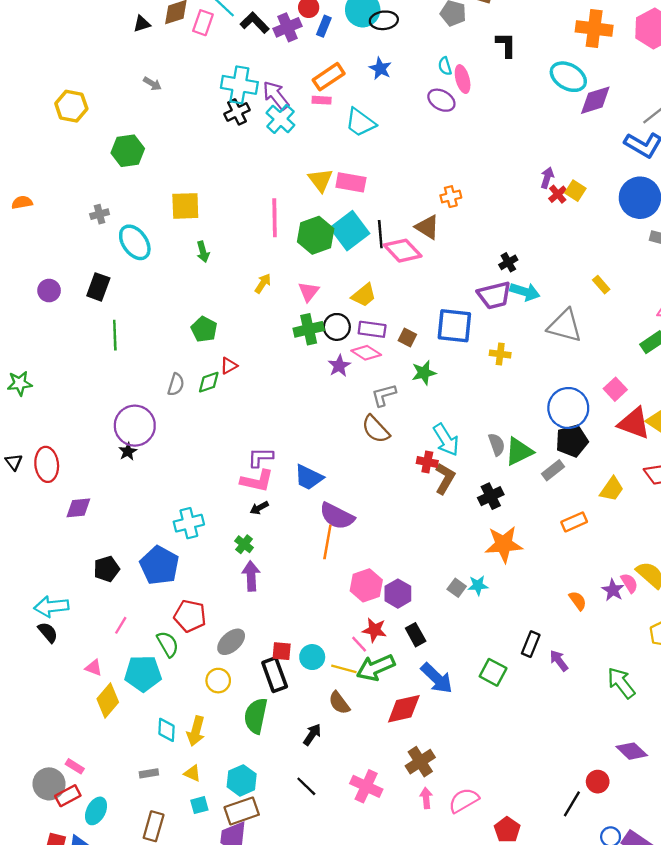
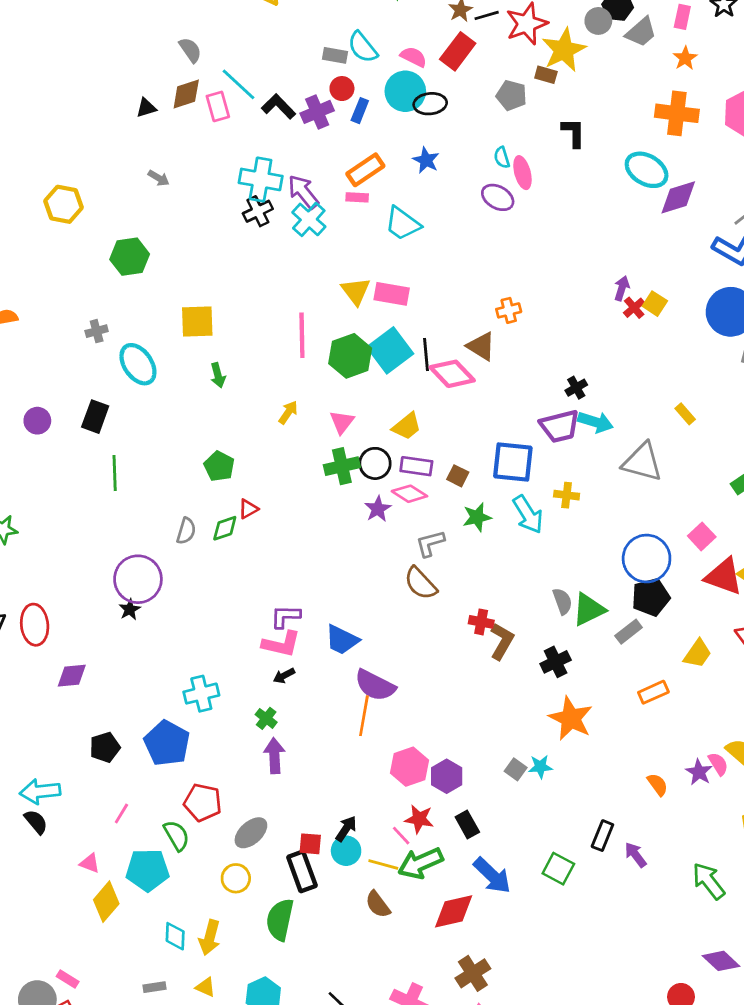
pink rectangle: (203, 23) -> (218, 106), turned -35
cyan arrow: (446, 440) -> (528, 514), moved
orange star: (504, 544) -> (571, 718), turned 30
black arrow: (312, 735) -> (346, 829), moved

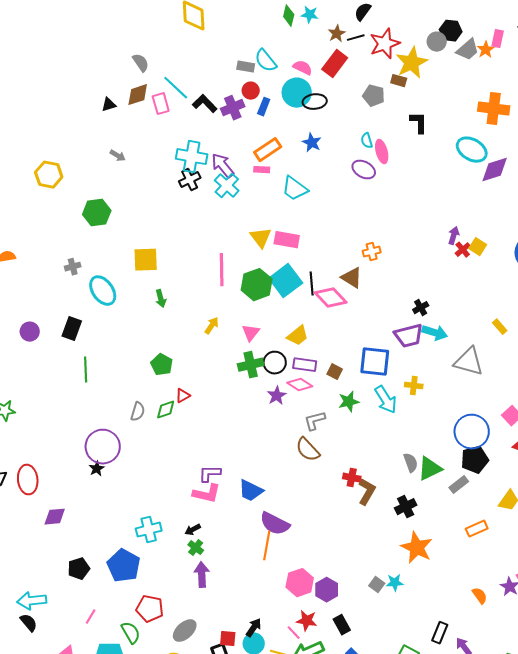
orange star: (685, 58) -> (486, 50), moved
black arrow: (284, 676) -> (193, 530), moved

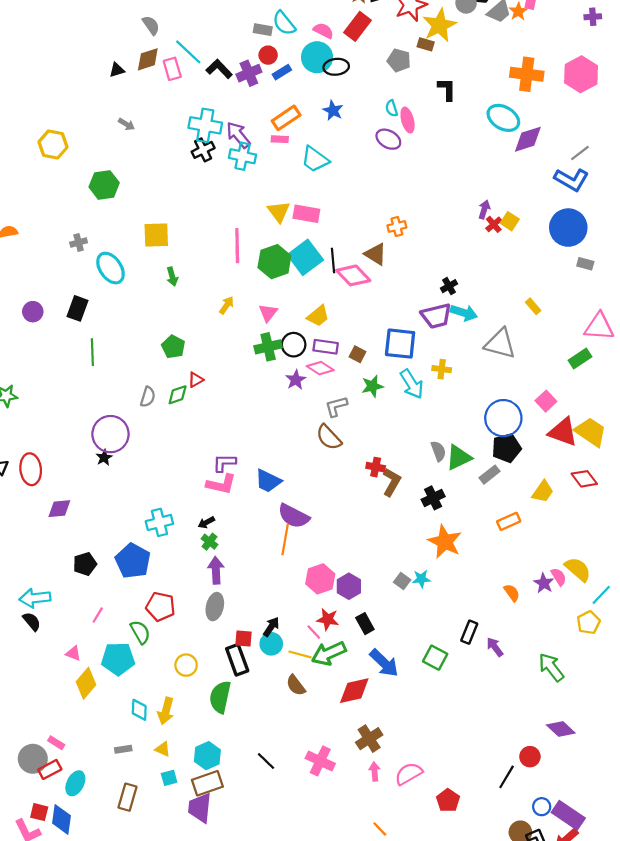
blue rectangle: (264, 107) -> (282, 72), turned 36
cyan cross: (227, 186) -> (243, 156), turned -30
gray ellipse: (185, 631) -> (215, 607), moved, turned -35

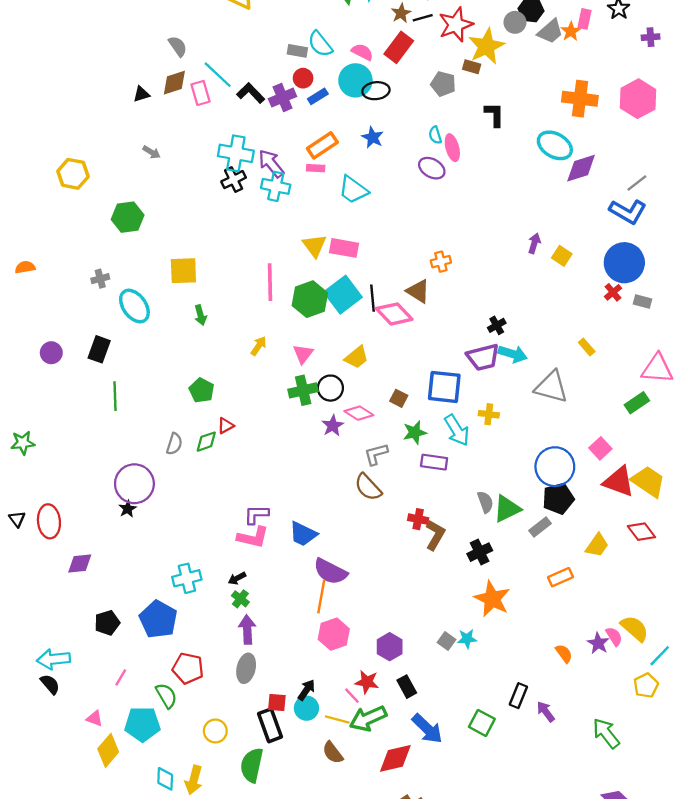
red cross: (494, 224) -> (613, 292), moved
purple rectangle: (326, 347) -> (434, 462), moved
pink hexagon: (320, 579) -> (334, 634), moved

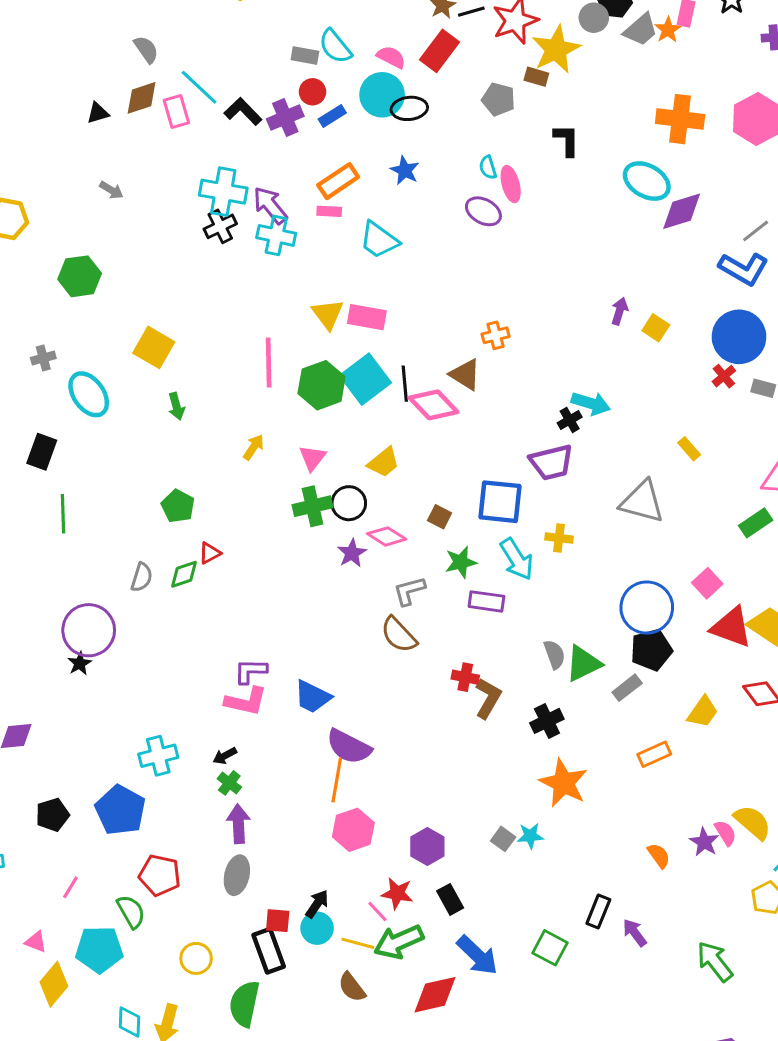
yellow square: (183, 271) -> (154, 347), turned 32
cyan arrow: (513, 354) -> (591, 403), moved

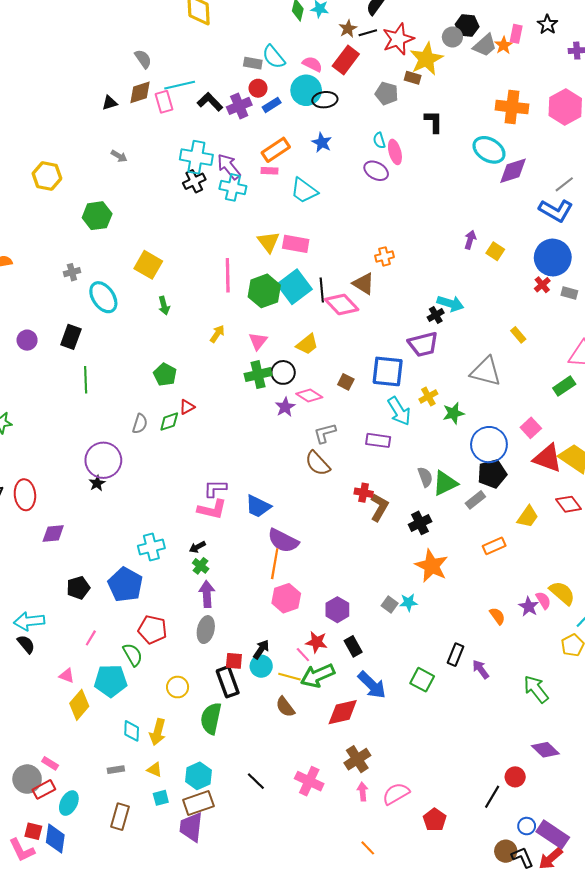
cyan line: (199, 87) -> (180, 85), turned -56
yellow cross: (559, 538) -> (428, 397), turned -36
green star: (461, 562) -> (453, 413), moved

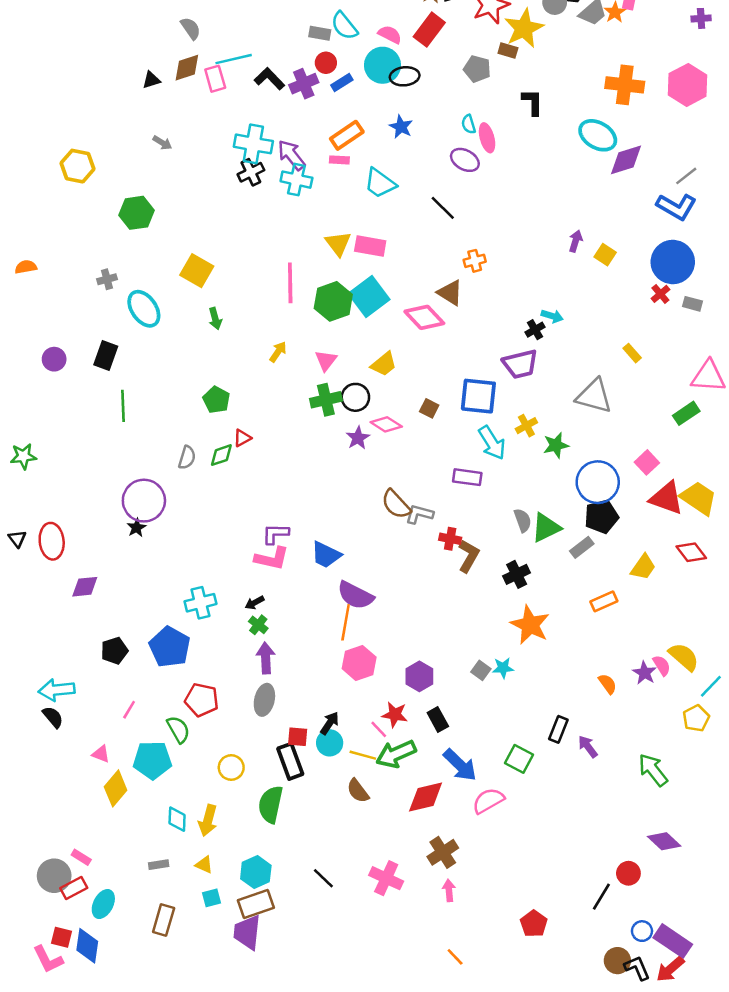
black line: (322, 290) -> (443, 208), moved, turned -40
cyan arrow: (450, 303) -> (552, 316), size x0.7
gray L-shape: (325, 433) -> (419, 514), moved, turned 30
pink semicircle: (396, 794) -> (488, 801), moved

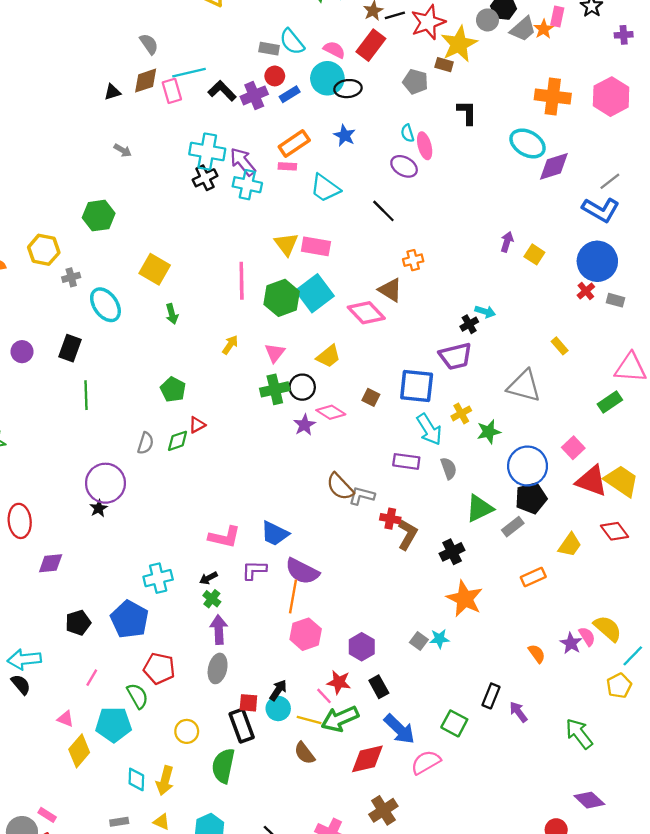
yellow hexagon: (77, 166) -> (44, 250), moved
gray semicircle: (523, 520) -> (449, 468), moved
purple L-shape: (275, 534) -> (254, 570), moved

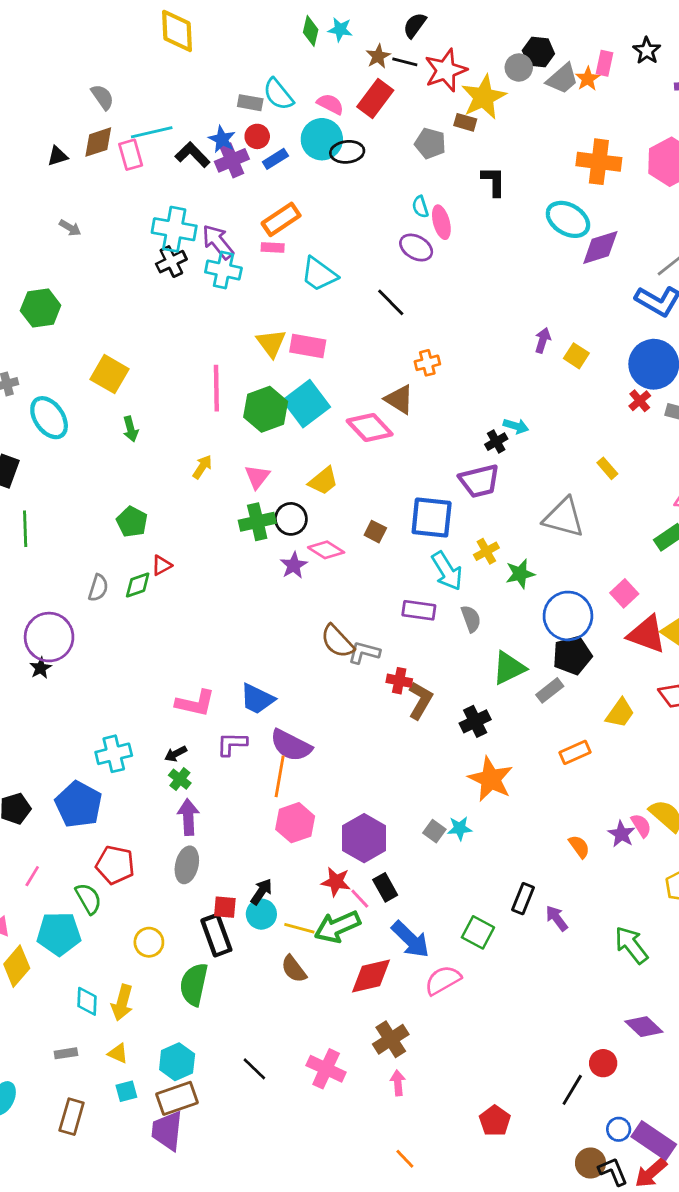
black line: (395, 15) -> (405, 62), turned 30
blue star: (345, 135) -> (222, 139), moved
purple hexagon: (362, 647) -> (364, 838), size x1.4
pink line: (324, 696) -> (360, 899), moved

